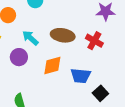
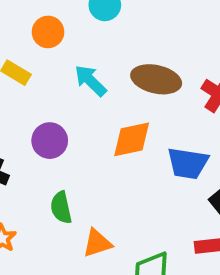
purple circle: (19, 57) -> (50, 141), moved

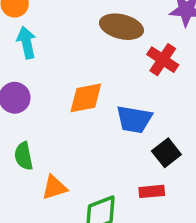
brown ellipse: (156, 79) -> (121, 27), moved
cyan arrow: (91, 81) -> (27, 43), moved, turned 32

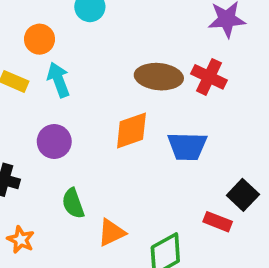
brown ellipse: (121, 27) -> (159, 77), moved
black square: (166, 153) -> (243, 195), moved
red rectangle: (152, 191) -> (218, 222), turned 35

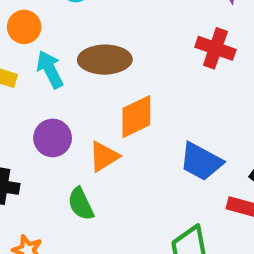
brown ellipse: (159, 77) -> (105, 60), moved
blue trapezoid: (187, 146) -> (201, 162), moved, turned 33
orange triangle: (111, 233) -> (104, 156), moved

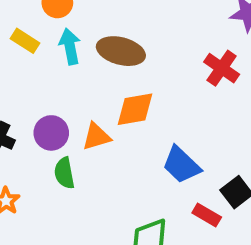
purple circle: (53, 138) -> (51, 133), moved

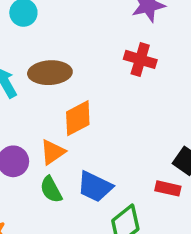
blue trapezoid: (181, 165) -> (95, 187), moved
green semicircle: (64, 173) -> (51, 190), moved

